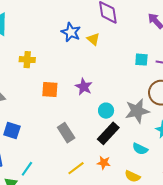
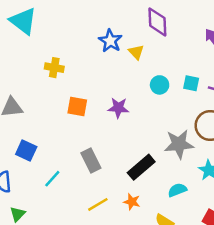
purple star: (84, 87) -> (118, 108), turned -30
cyan circle: (106, 111) -> (160, 85), moved
cyan semicircle: (140, 149) -> (177, 190), turned 126
cyan line: (27, 169) -> (52, 179), moved

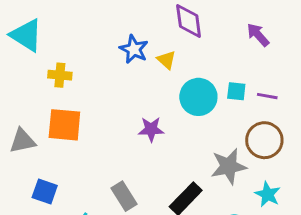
yellow cross: (54, 68) -> (60, 75), moved
cyan circle: (160, 85) -> (198, 97), size x1.6
orange square: (77, 106) -> (64, 125), moved, size x1.4

